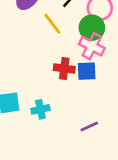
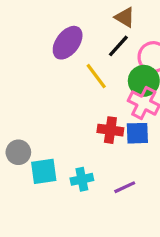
purple line: (89, 127) -> (125, 187), moved

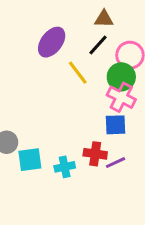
brown triangle: (125, 17) -> (104, 19), turned -30
red cross: (110, 130) -> (95, 154), moved
purple line: (125, 187) -> (115, 163), moved

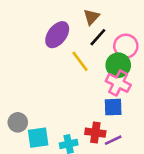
brown triangle: (104, 19) -> (92, 17), moved, turned -48

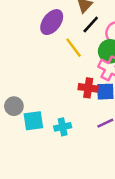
red cross: (95, 133) -> (88, 88), moved

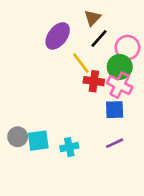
red cross: (88, 88) -> (94, 81), moved
gray circle: (14, 106) -> (18, 137), moved

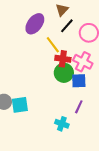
green circle: (120, 67) -> (64, 73), moved
purple line: (115, 143) -> (79, 107), turned -40
cyan cross: (69, 147) -> (62, 124), moved, turned 32

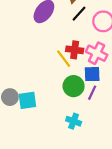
yellow line: (53, 45) -> (64, 59), moved
green circle: (64, 73) -> (74, 86), moved
purple line: (79, 107) -> (92, 93), moved

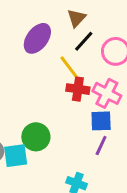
yellow line: (64, 59) -> (69, 67), moved
green circle: (74, 86) -> (36, 137), moved

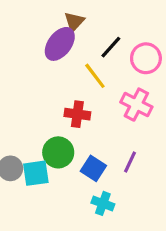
brown triangle: (76, 18) -> (74, 22), moved
red cross: (78, 89) -> (77, 114), moved
blue square: (101, 121) -> (93, 168), moved, turned 35

